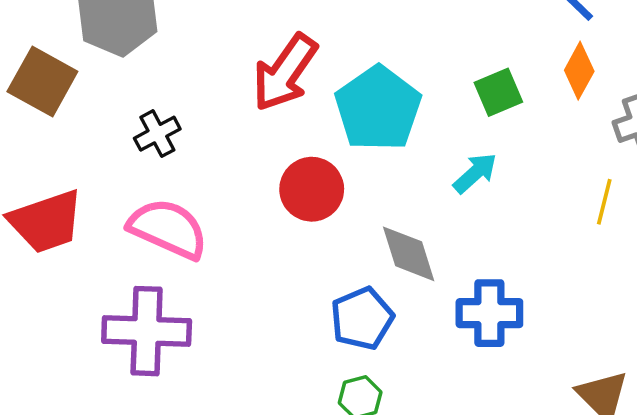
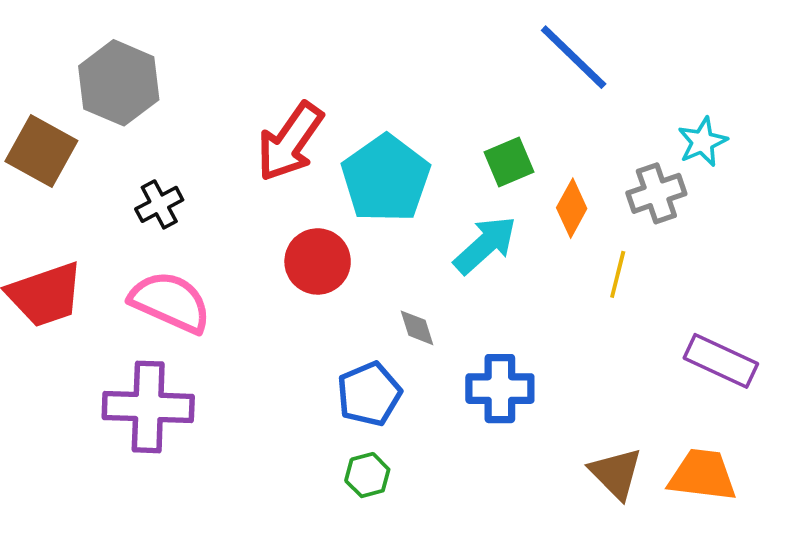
orange diamond: (579, 71) -> (572, 208), moved
cyan arrow: (475, 173) -> (485, 245), size x1.4
gray diamond: (409, 254) -> (417, 328), size x0.6

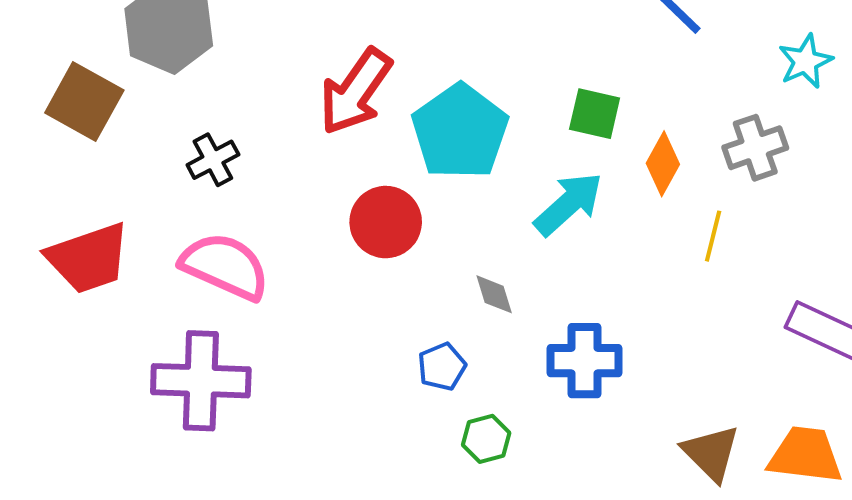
cyan star: (702, 142) -> (805, 61), moved
green square: (509, 162) -> (595, 114), turned 36
blue pentagon: (369, 394) -> (442, 367), size x0.7
green hexagon: (367, 475) -> (486, 439), moved

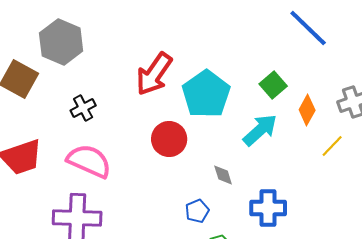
green square: (595, 114) -> (273, 85), turned 36
yellow line: (713, 236) -> (332, 146), turned 30

